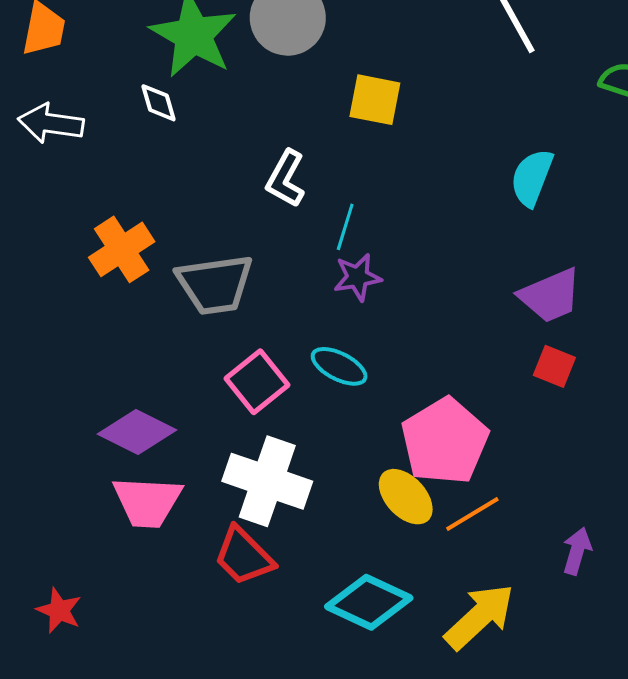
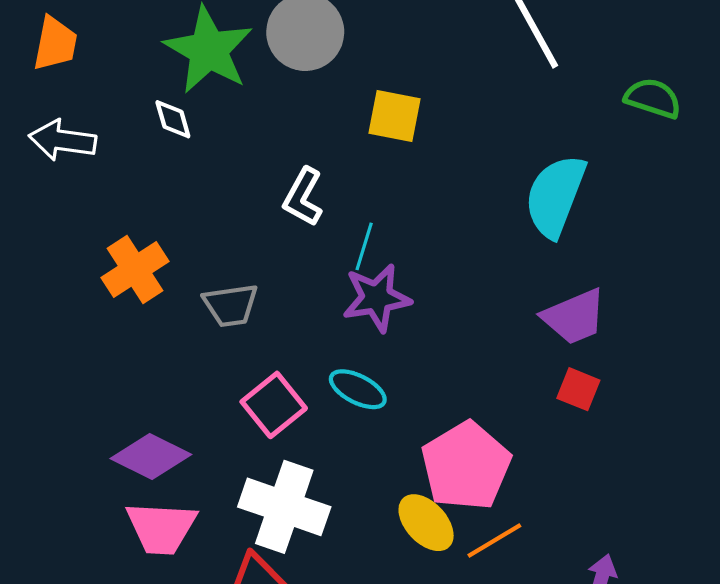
cyan semicircle: (532, 178) -> (555, 196), size x1.4
purple star: (358, 277) -> (377, 298), size x1.4
gray trapezoid: (215, 284) -> (231, 305), size x0.7

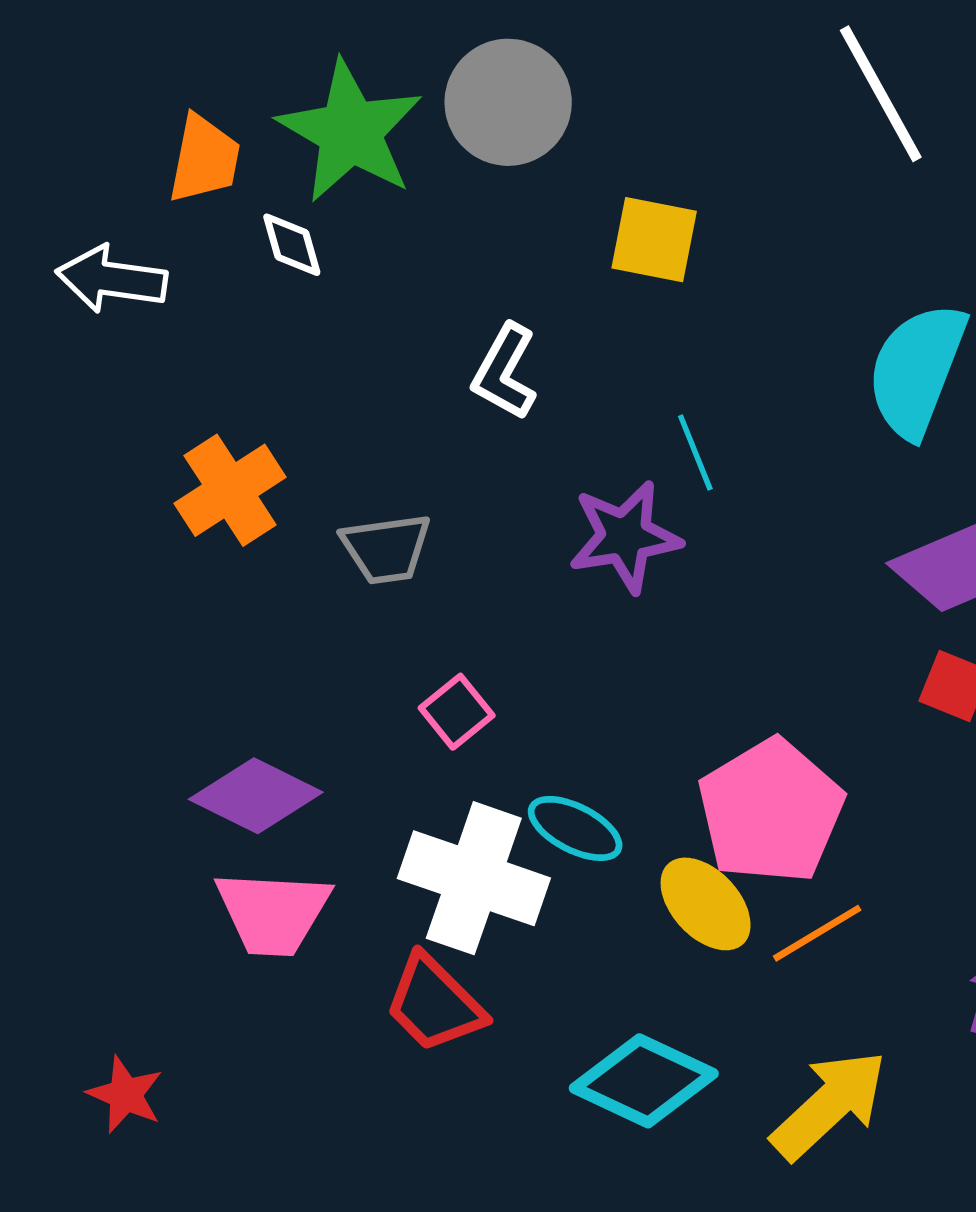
orange trapezoid: (55, 44) -> (204, 159), moved
cyan line: (364, 246) -> (695, 452), moved, turned -39
cyan ellipse: (358, 389) -> (575, 828), moved
pink square: (274, 405) -> (457, 712), size x0.7

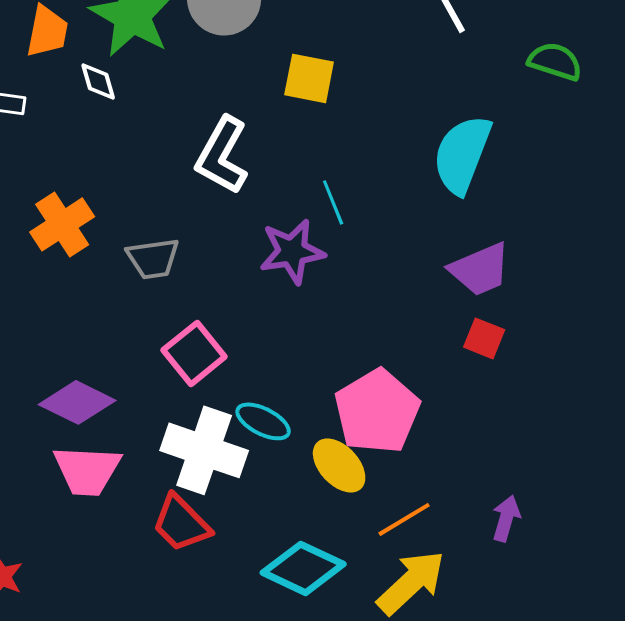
white L-shape: (505, 372) -> (222, 155), size x1.4
pink square: (457, 712) -> (194, 353), size x1.5
orange line: (817, 933) -> (404, 519), moved

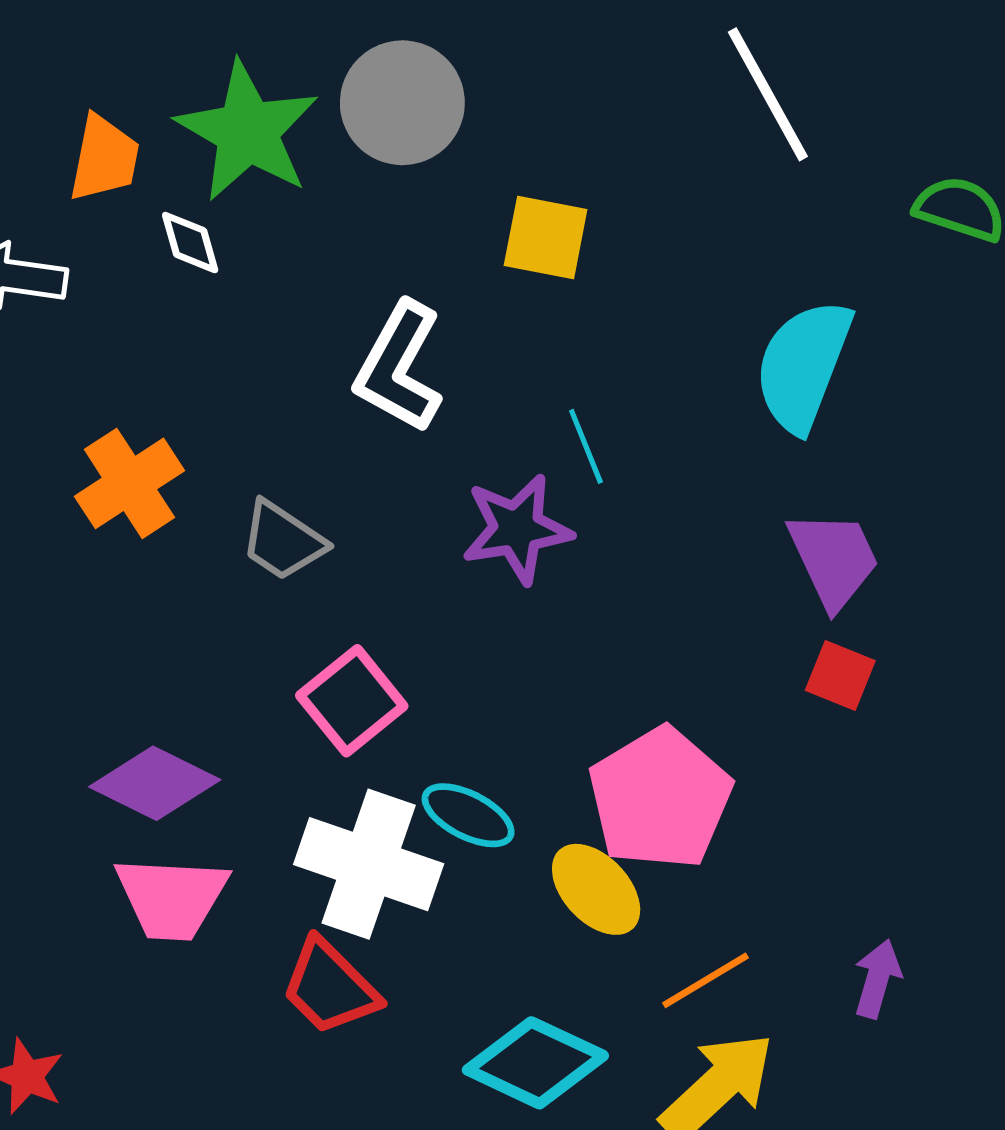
gray trapezoid: (153, 258) -> (283, 541), turned 42
purple trapezoid: (480, 269) -> (834, 559), turned -92

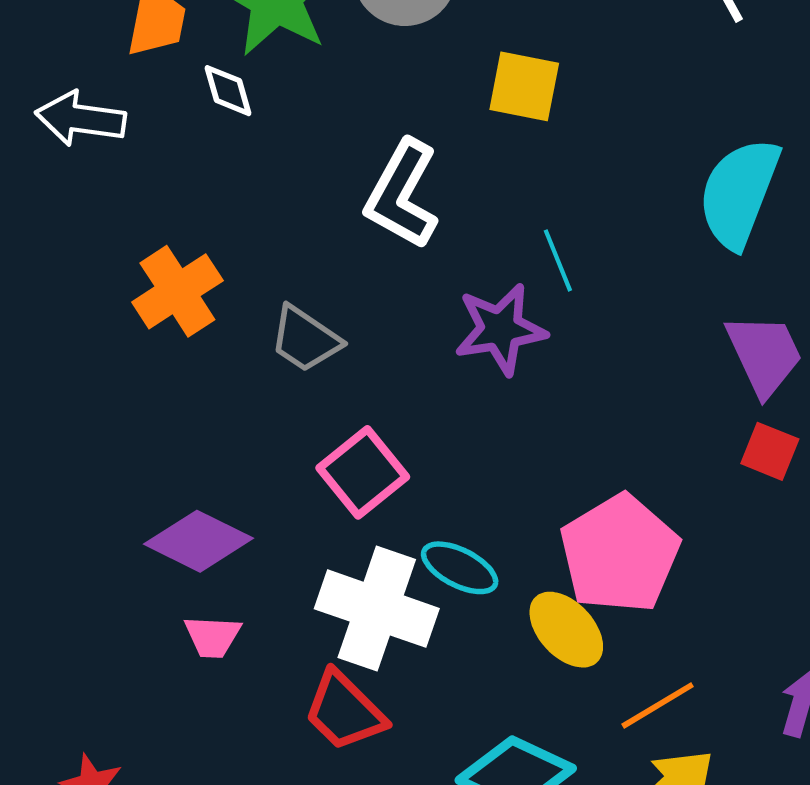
pink trapezoid: (172, 898) -> (213, 637), size x0.6

